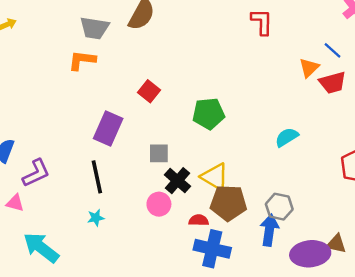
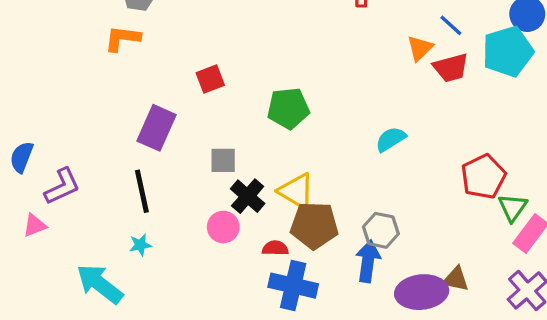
red square: (149, 91) -> (210, 79), turned 30
pink triangle: (15, 203) -> (35, 225), turned -36
cyan arrow: (41, 248) -> (100, 284), moved

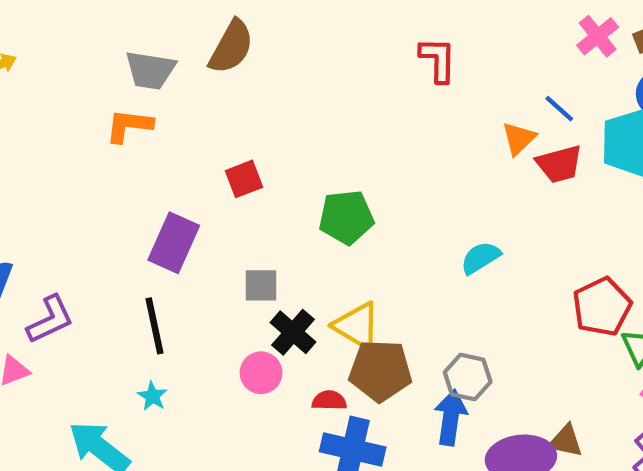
cyan star: (140, 245) -> (152, 396), turned -30

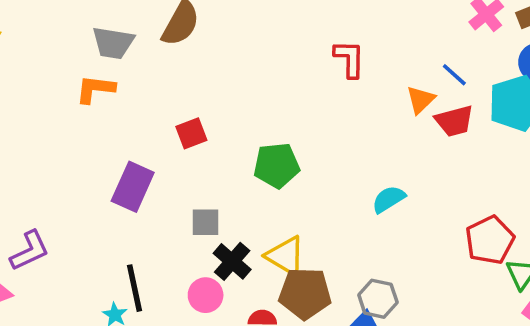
red L-shape: (438, 60) -> (349, 59), moved
black line: (155, 326) -> (134, 288), moved

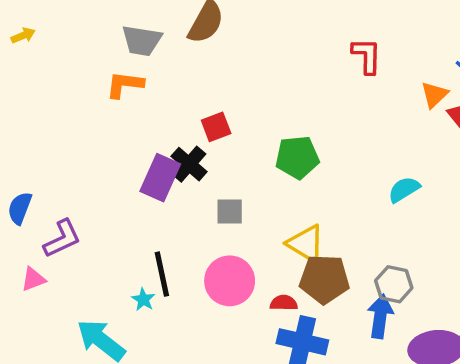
black cross: (232, 261) -> (189, 164), moved
pink circle: (206, 295) -> (230, 281), size x1.5

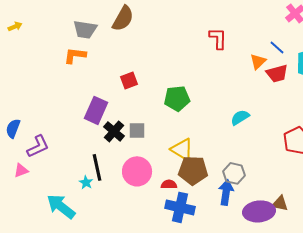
black cross: (189, 164) -> (114, 131), moved

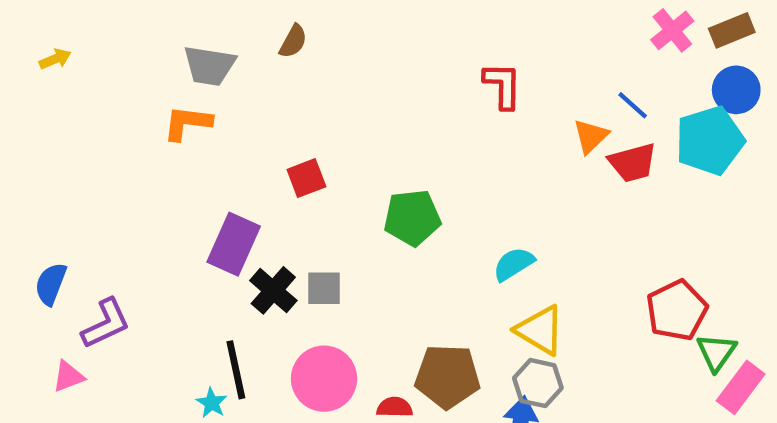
brown semicircle: (123, 18) -> (293, 41), size x0.6
cyan semicircle: (240, 117) -> (514, 264), moved
yellow triangle: (182, 149) -> (540, 330), moved

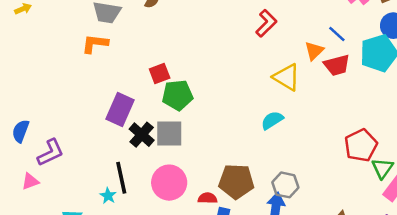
red L-shape: (503, 85) -> (266, 23), turned 44
green pentagon: (412, 218) -> (178, 95), moved
gray square: (324, 288) -> (169, 133), size x1.4
yellow triangle: (540, 330) -> (287, 77), moved

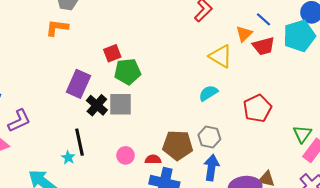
red pentagon: (361, 145) -> (257, 108), moved
pink circle: (169, 183) -> (126, 155), moved, size x0.6
gray hexagon: (285, 185) -> (209, 137), moved

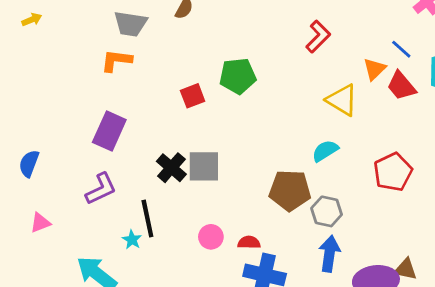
red trapezoid: (263, 46) -> (401, 86), turned 65
green pentagon: (128, 72) -> (238, 76), moved
purple rectangle: (78, 84) -> (109, 131), moved
purple L-shape: (19, 121) -> (101, 189), moved
brown pentagon: (178, 145) -> (290, 190), moved

